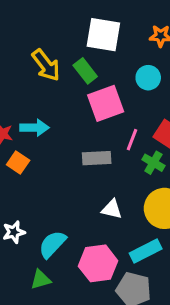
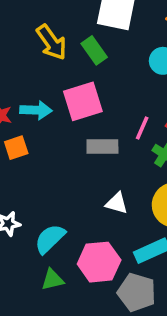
pink square: (106, 103) -> (83, 101), moved
orange square: (18, 163) -> (16, 148), turned 35
green triangle: (41, 280) -> (52, 280), moved

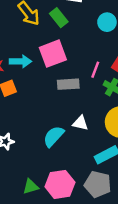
cyan semicircle: (50, 239) -> (54, 136), moved
pink hexagon: (99, 262) -> (60, 184), moved
green triangle: (52, 280) -> (31, 187), moved

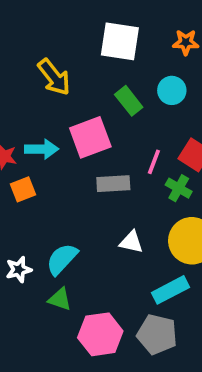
green rectangle: (59, 18) -> (129, 101), moved
cyan semicircle: (54, 136) -> (62, 259), moved
green triangle: (31, 187) -> (60, 299), moved, turned 35

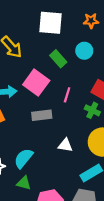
pink square: (90, 137) -> (36, 83), turned -30
pink line: (154, 162) -> (67, 95), moved
gray rectangle: (113, 184) -> (42, 115), moved

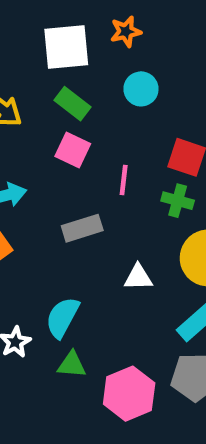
orange star: (91, 21) -> (126, 32), moved
green rectangle: (58, 59) -> (72, 104), moved
pink square: (36, 83) -> (73, 150), moved, size x0.7

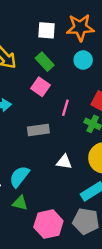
orange star: (126, 32) -> (80, 27), size x1.6
white square: (66, 47) -> (46, 30), size x0.7

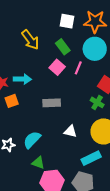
cyan circle: (83, 60) -> (95, 49), size x1.5
pink line: (65, 108) -> (78, 68), moved
green triangle: (20, 203) -> (38, 163), moved

